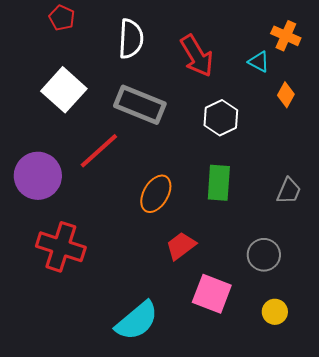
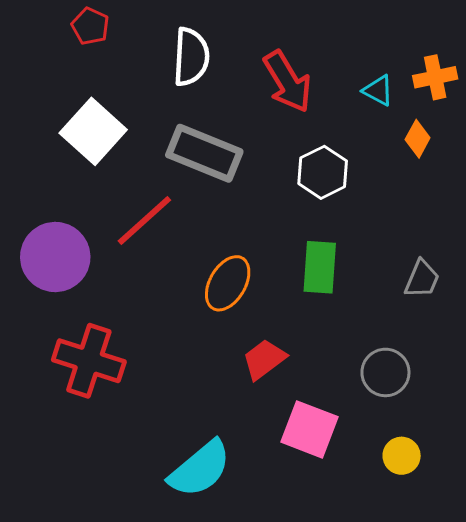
orange cross: (286, 36) -> (435, 77), moved, turned -36

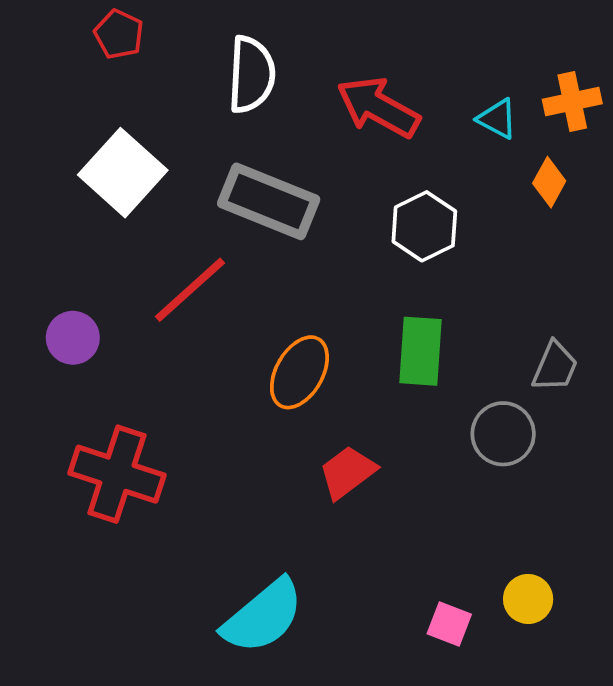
red arrow: (288, 82) -> (378, 107), turned 150
purple circle: (55, 257) -> (73, 338), size x0.6
gray circle: (385, 372) -> (503, 434), moved
pink square: (309, 429) -> (449, 624), moved, size x0.6

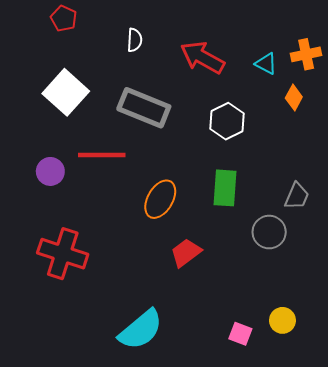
white semicircle: (251, 75) -> (135, 40), size x0.6
red line: (190, 290) -> (102, 155), turned 42
purple circle: (73, 338) -> (50, 171), moved

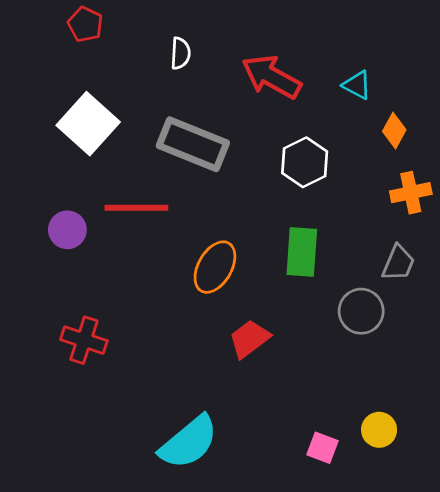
orange cross: (306, 54) -> (411, 193), moved
red cross: (63, 254) -> (84, 340), size x0.7

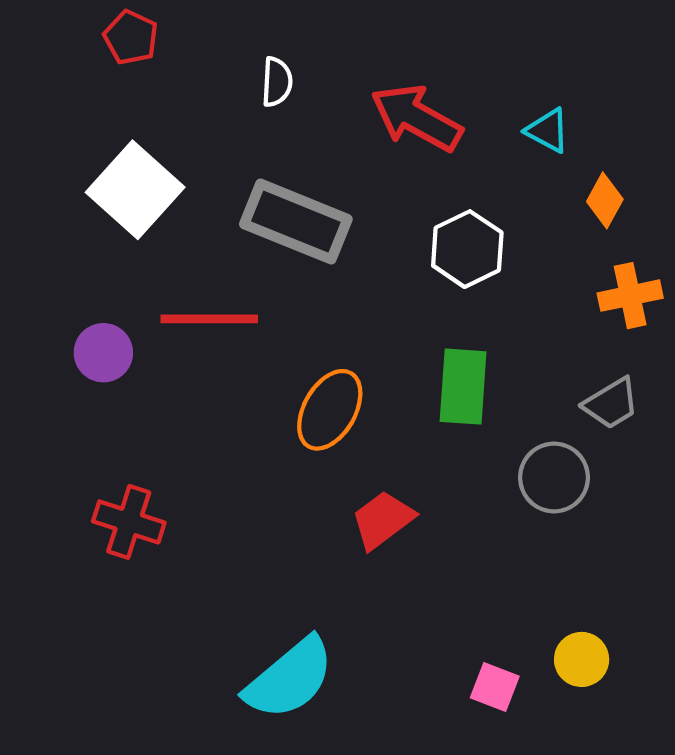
gray trapezoid: (398, 263) -> (611, 403), turned 36

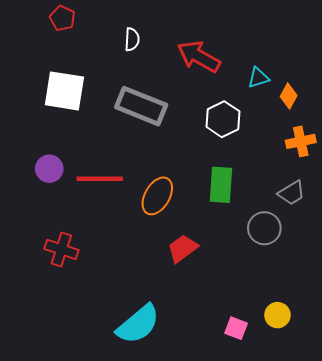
cyan triangle: (548, 131) -> (258, 78), moved, turned -45
white square: (135, 190) -> (64, 91), turned -33
red line: (209, 319) -> (100, 179), moved

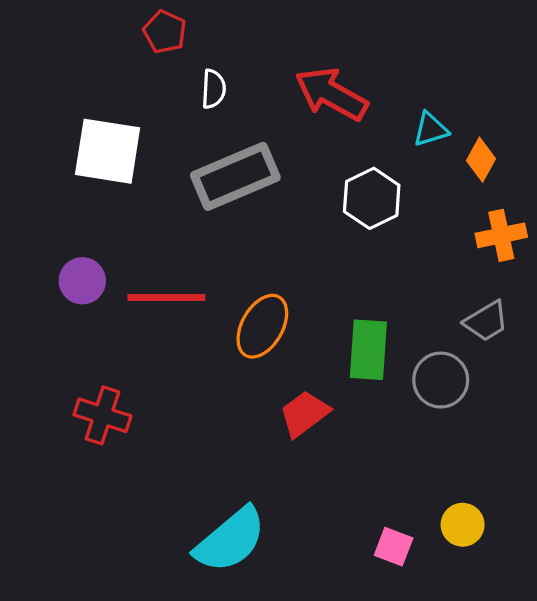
red pentagon: (62, 18) -> (165, 32), moved
white semicircle: (132, 39) -> (214, 89), moved
gray rectangle: (141, 106) -> (235, 176), turned -45
green rectangle: (221, 185) -> (368, 350), moved

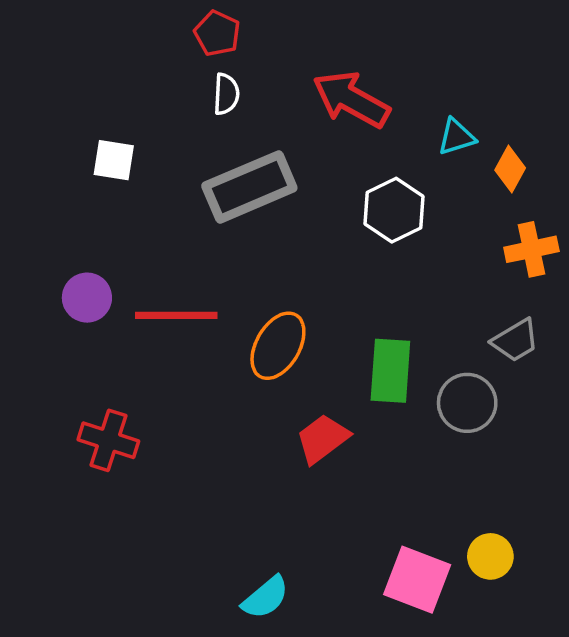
red pentagon: (165, 32) -> (217, 33), moved
white square: (108, 151) -> (114, 160), size x0.6
cyan semicircle: (230, 540) -> (265, 597), moved, size x0.6
pink square: (394, 547) -> (417, 580), size x1.6

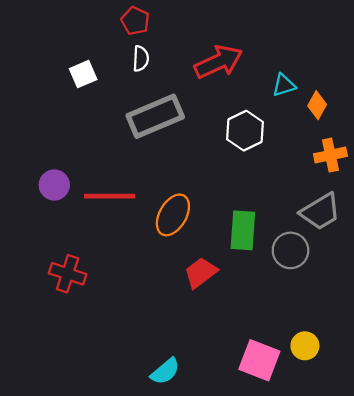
red arrow: (351, 99) -> (218, 62), turned 126
white square: (114, 160) -> (83, 74), moved, turned -32
gray trapezoid: (515, 340) -> (320, 212), size x1.4

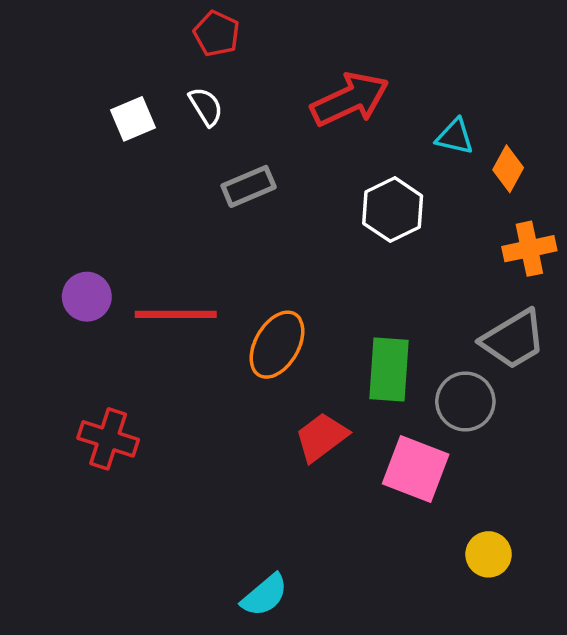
white semicircle: (141, 59) -> (206, 106), moved, turned -35
cyan triangle: (284, 85) -> (455, 137), turned 30
gray rectangle: (155, 116) -> (249, 186), size x0.6
pink square: (259, 360) -> (416, 469), moved

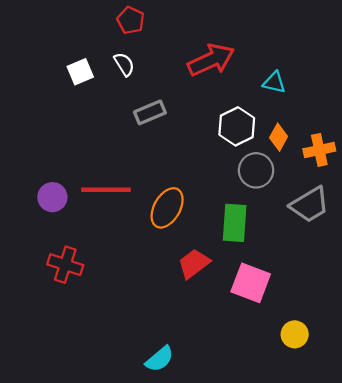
orange diamond: (508, 169) -> (279, 137), moved
purple circle: (87, 297) -> (52, 197), moved
gray circle: (465, 402) -> (256, 170), moved

